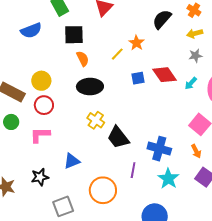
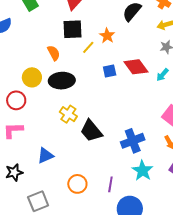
black square: (74, 35) -> (72, 29), moved
yellow circle: (41, 81) -> (32, 77), moved
blue cross: (159, 149) -> (133, 141), turned -35
purple line: (133, 170) -> (110, 184), moved
orange circle: (103, 190) -> (77, 184), size x0.7

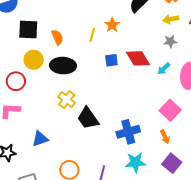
black square: (72, 29) -> (28, 30), moved
yellow line: (88, 47) -> (92, 35), turned -32
cyan star: (143, 171) -> (135, 162), turned 30

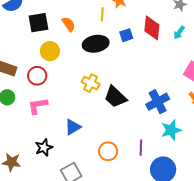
red diamond: (138, 58) -> (152, 28), turned 50
black ellipse: (63, 66) -> (96, 44), moved

